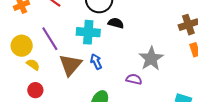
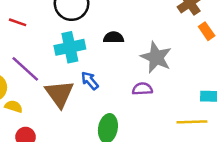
black semicircle: (116, 23) -> (114, 37), moved

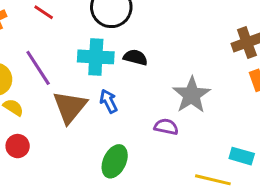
black semicircle: (114, 37) -> (135, 57), moved

